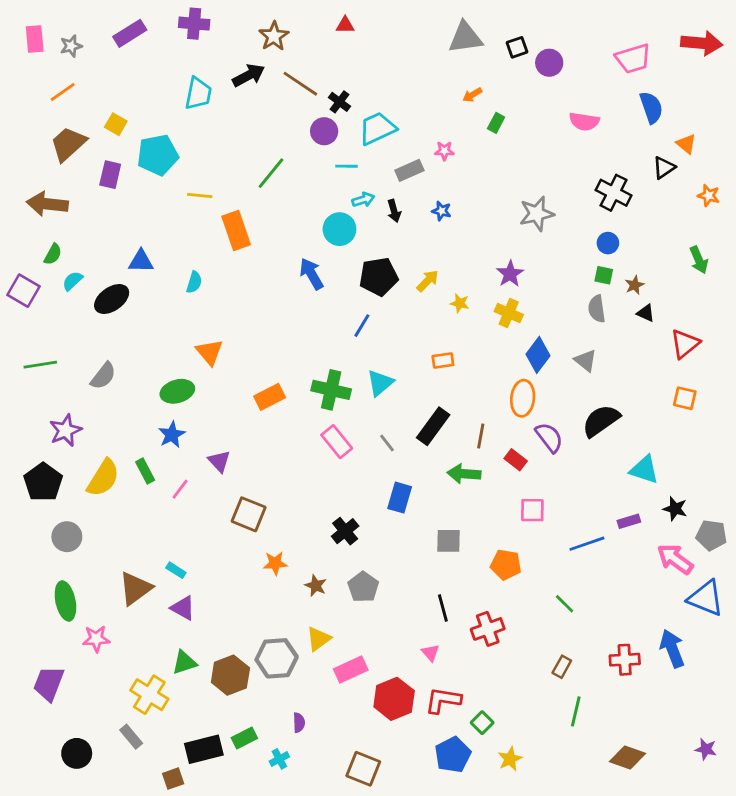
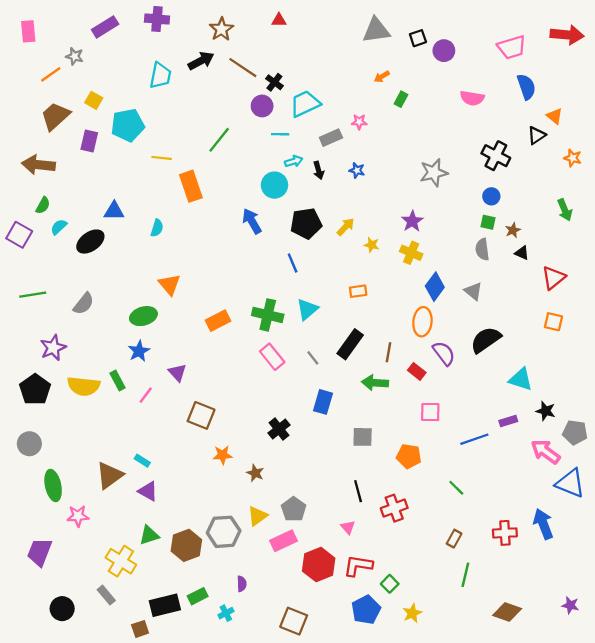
gray star: (71, 46) -> (75, 56), moved, turned 30
blue line: (362, 326) -> (293, 263), turned -54
yellow semicircle: (103, 478) -> (84, 386), turned 64
gray circle: (67, 537) -> (29, 444), moved
gray pentagon: (363, 587) -> (294, 509), moved

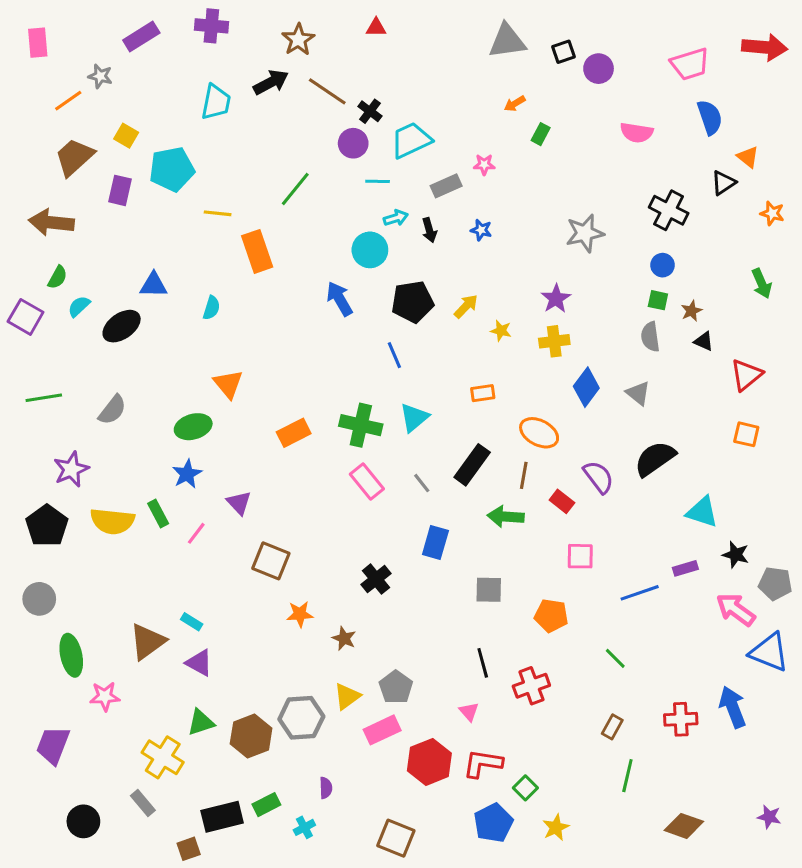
yellow cross: (411, 253) -> (554, 341), turned -30
orange ellipse: (422, 322) -> (539, 433), moved, turned -68

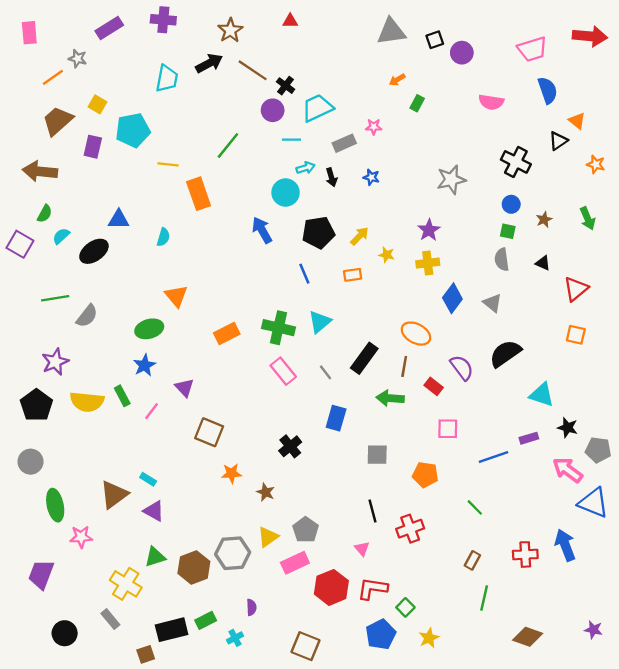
brown star: (691, 311) -> (544, 220), moved
orange rectangle: (483, 393) -> (353, 275), moved
green line: (44, 398) -> (55, 298), moved

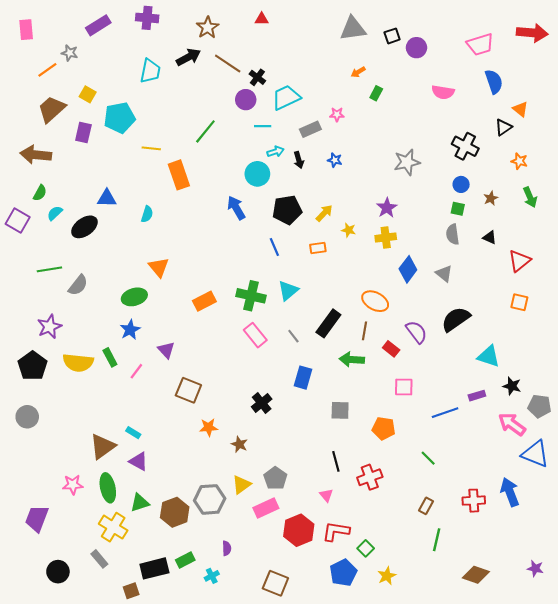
orange star: (596, 164) -> (519, 161), moved
green ellipse: (55, 505) -> (108, 488), moved

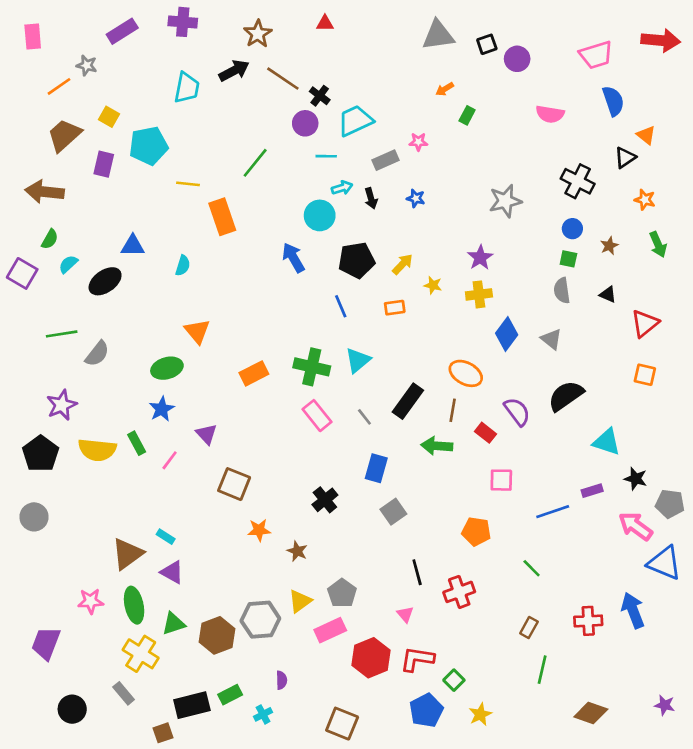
gray square: (340, 410) -> (393, 512), moved, turned -36

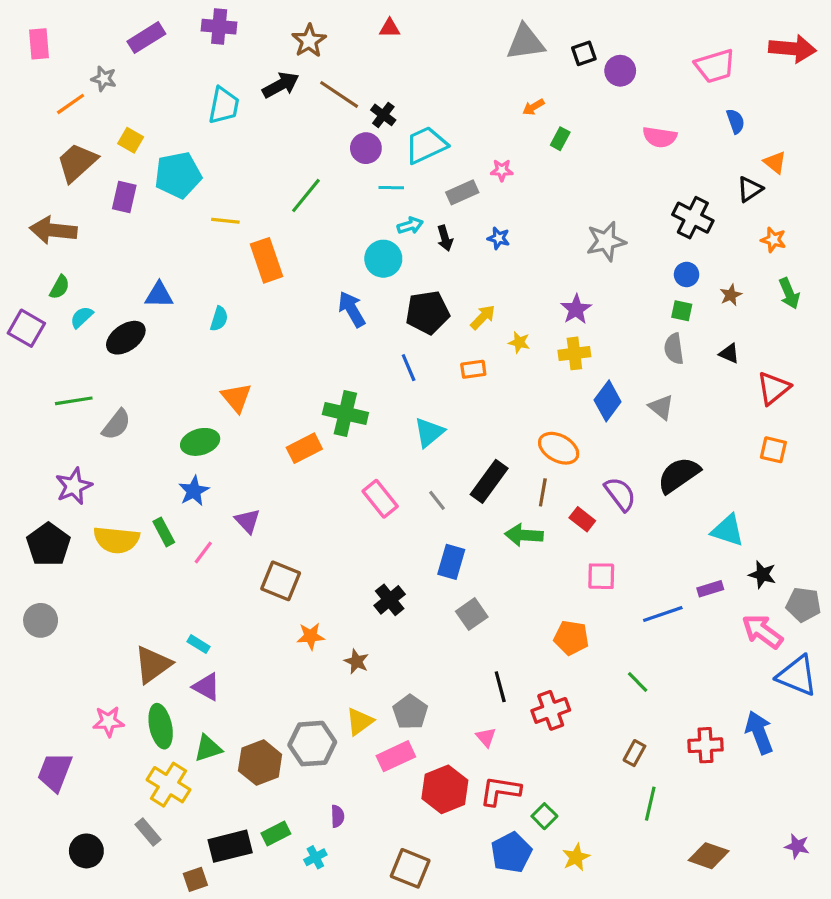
blue semicircle: (613, 101) -> (736, 121), size x0.7
green cross: (312, 367) -> (345, 413), moved

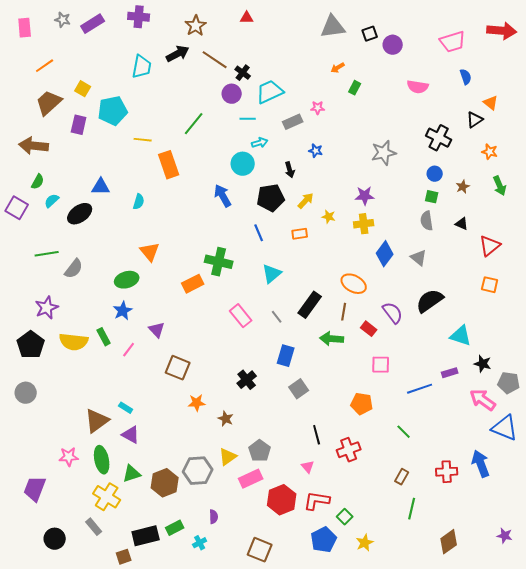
gray star: (104, 79) -> (63, 20), moved
black arrow: (445, 238) -> (290, 170), moved
purple star: (576, 309) -> (365, 196), turned 30
brown diamond: (709, 856) -> (449, 542), turned -55

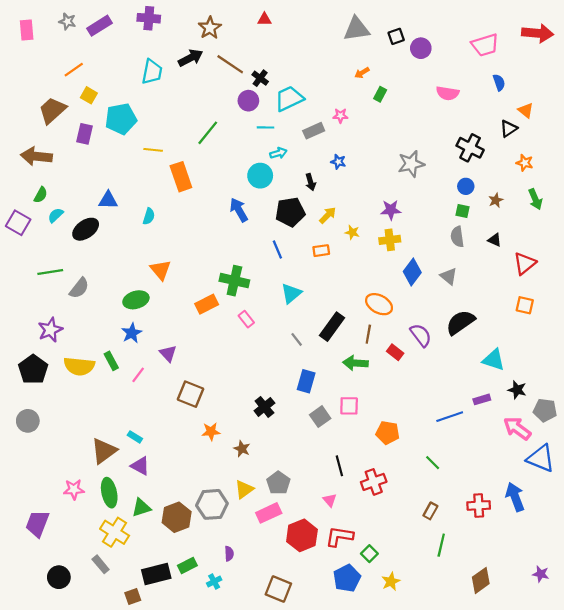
orange line: (45, 66) -> (74, 70), moved
pink rectangle: (241, 316) -> (246, 319), moved, size x0.7
pink square: (381, 365) -> (349, 406), moved

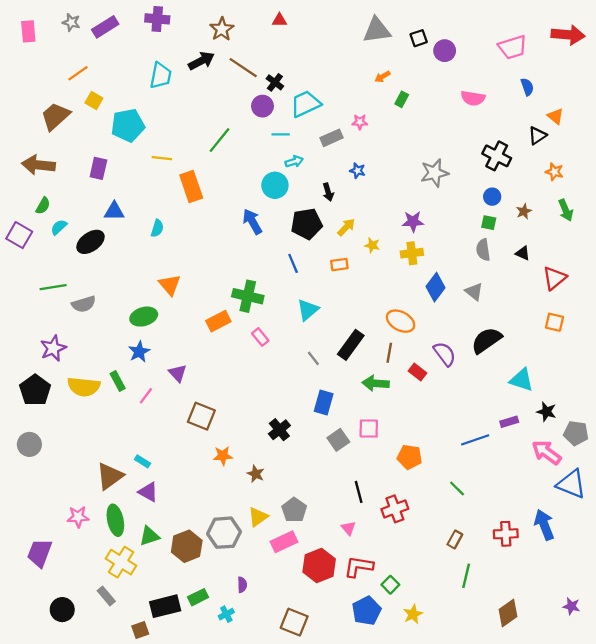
purple rectangle: (85, 134) -> (98, 168), moved
gray semicircle: (79, 288) -> (84, 304), turned 35

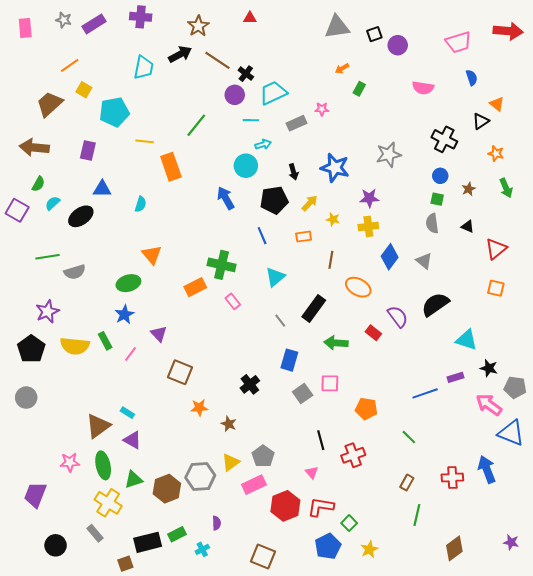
blue star: (358, 171) -> (335, 168), moved, size x2.0
brown line: (389, 353) -> (331, 260), moved

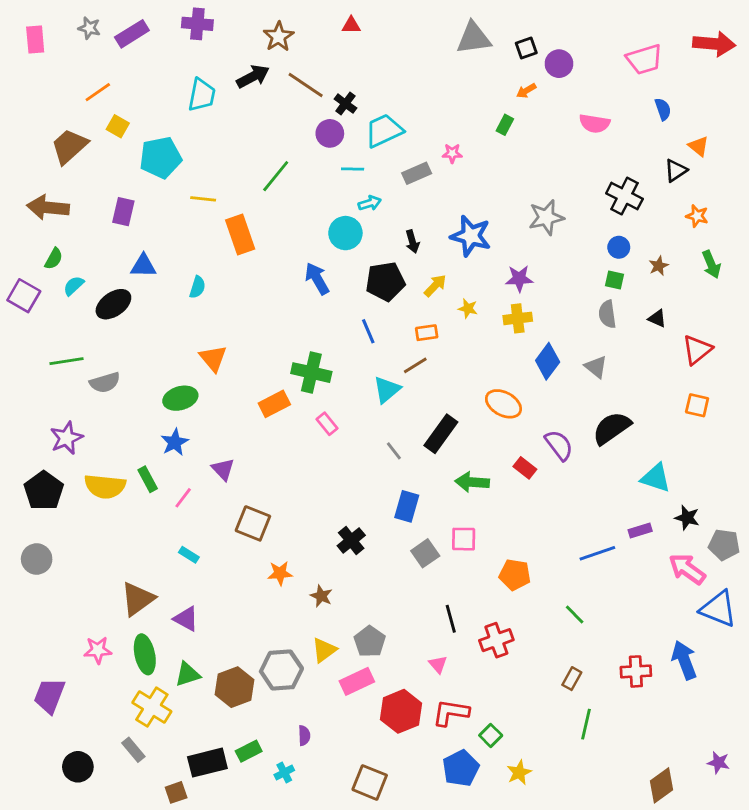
orange arrow: (342, 69) -> (526, 91), moved
brown line: (331, 260) -> (415, 365), moved, turned 48
cyan rectangle: (127, 413) -> (189, 555), moved
brown diamond: (454, 548) -> (661, 785), moved

